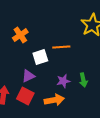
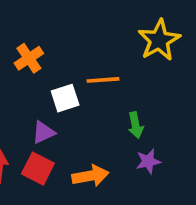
green arrow: (83, 80) -> (136, 125), moved
purple star: (63, 81) -> (148, 161), moved

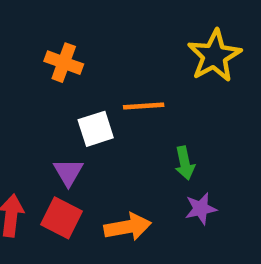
orange cross: (29, 58) -> (64, 63), moved, turned -36
purple triangle: (43, 132) -> (68, 172), turned -35

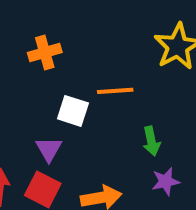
orange cross: (64, 63) -> (45, 53), turned -36
white square: (96, 129) -> (73, 111), turned 36

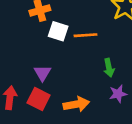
white square: (73, 111) -> (58, 31), moved

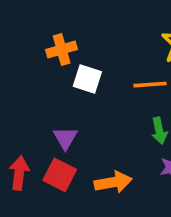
orange line: (85, 35) -> (150, 85), moved

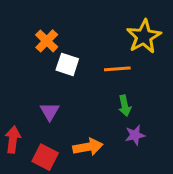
orange cross: (62, 50) -> (47, 41), turned -30
red square: (60, 175) -> (45, 157), moved

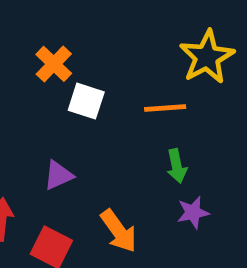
purple triangle: (50, 112) -> (58, 175), turned 36
orange arrow: (88, 147) -> (119, 231), turned 64

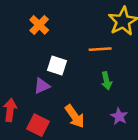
white square: (86, 101) -> (57, 66), moved
purple star: (193, 212) -> (119, 116), moved, turned -30

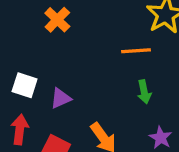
white square: (57, 66) -> (25, 85), moved

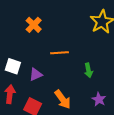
orange line: (136, 51) -> (60, 53), moved

